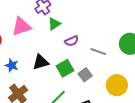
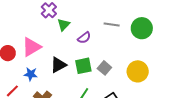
pink triangle: (21, 26) -> (31, 47), moved
gray line: (98, 52) -> (112, 25), moved
green square: (65, 68) -> (83, 66), turned 30

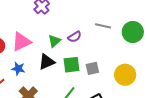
green triangle: (64, 25) -> (54, 41), moved
gray square: (104, 68) -> (92, 68), turned 32

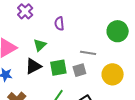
gray line: (103, 26) -> (88, 53), moved
purple semicircle: (75, 37) -> (59, 24), moved, turned 120

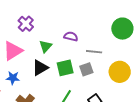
purple cross: (25, 11) -> (26, 24), moved
purple semicircle: (59, 24) -> (71, 36), moved, turned 112

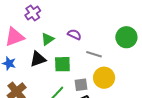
gray square: (86, 69) -> (81, 85), moved
yellow circle: (120, 72) -> (104, 78), moved

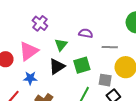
gray square: (81, 85) -> (105, 80), turned 32

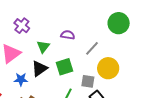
gray line: (110, 47) -> (92, 48), turned -49
blue star: (30, 78) -> (21, 79), moved

